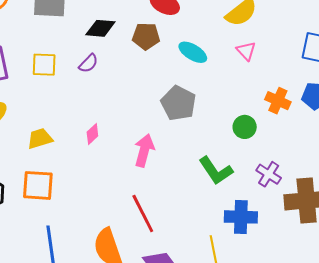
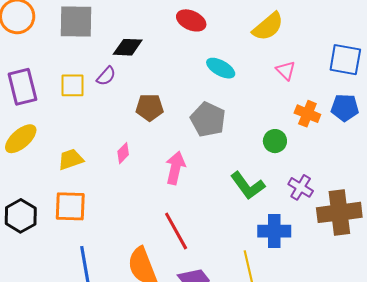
brown pentagon: (146, 36) -> (150, 107), moved
pink triangle: (246, 51) -> (286, 70), moved
purple semicircle: (88, 63) -> (106, 76), moved

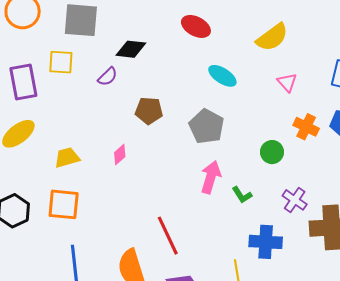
yellow square: (73, 85) -> (61, 62), moved
pink arrow: (175, 168) -> (211, 177), moved
green L-shape: (248, 186) -> (242, 195), size x0.6

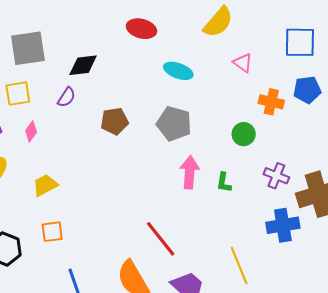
pink diamond: (120, 155) -> (31, 131), moved
green L-shape: (242, 195) -> (224, 183), turned 55
orange square: (64, 204) -> (52, 232), size x0.7
blue cross: (266, 242) -> (283, 225), moved

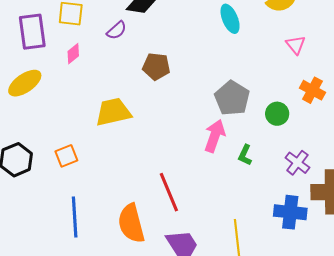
cyan ellipse: (178, 71) -> (230, 19), moved, turned 32
gray pentagon: (174, 124) -> (232, 98), moved
yellow trapezoid: (45, 185) -> (113, 112), moved, size x1.4
orange square: (52, 232) -> (66, 156), turned -30

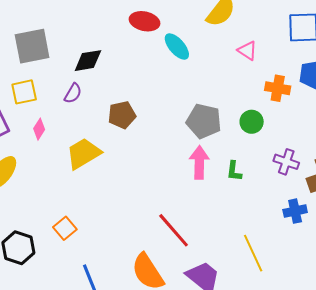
yellow trapezoid: (113, 112) -> (83, 153), moved
blue cross: (290, 212) -> (295, 211), size x0.7

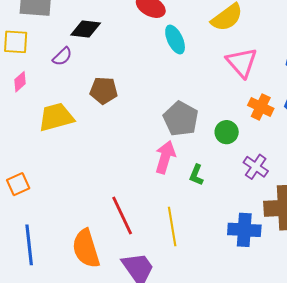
pink triangle: (247, 51) -> (242, 62), size x1.6
purple cross: (286, 162) -> (256, 167), moved
blue cross: (295, 211) -> (244, 230), size x1.4
yellow line: (253, 253) -> (172, 226), moved

